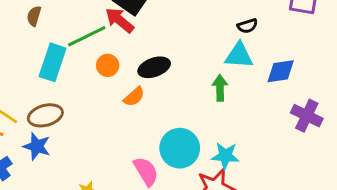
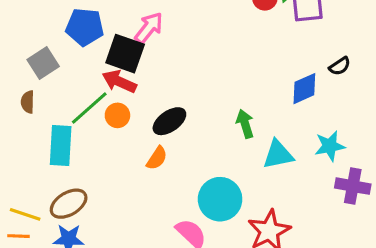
black semicircle: (247, 26) -> (340, 66), moved
cyan triangle: (239, 55) -> (278, 155), moved
orange circle: (108, 65) -> (117, 115), moved
purple cross: (307, 116) -> (353, 186), moved
cyan star: (225, 156) -> (330, 146), moved

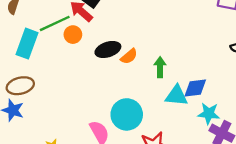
blue diamond: (304, 89) -> (195, 88), moved
cyan star: (330, 146) -> (209, 114), moved
orange semicircle: (157, 158) -> (129, 56), moved

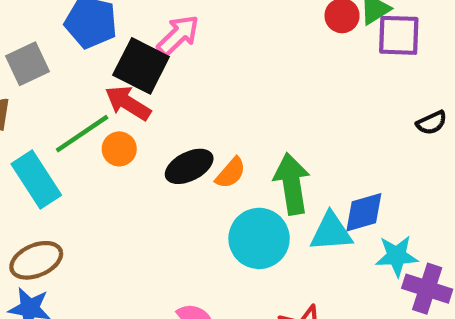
cyan rectangle: (27, 44) -> (36, 179), turned -44
green arrow: (160, 67) -> (292, 184), size x1.5
cyan circle: (127, 114) -> (259, 238), moved

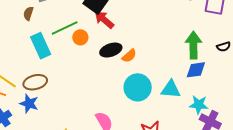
red arrow: (128, 103) -> (104, 20), moved
green arrow: (292, 184) -> (193, 45), moved
blue diamond: (364, 212) -> (196, 70), moved

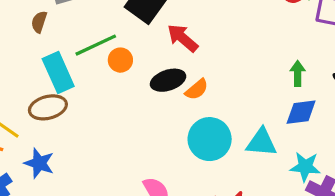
red arrow: (104, 20) -> (183, 38), moved
green arrow: (193, 45) -> (298, 73), size x0.6
brown ellipse: (35, 82) -> (48, 107), moved

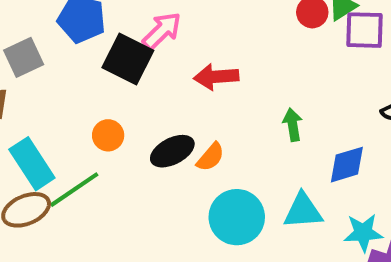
red arrow: (183, 38) -> (216, 77), moved, turned -36
green line: (96, 45) -> (74, 190), moved
green arrow: (298, 73) -> (293, 125), moved

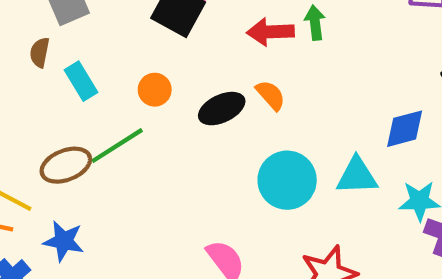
green arrow: (293, 125) -> (315, 23), moved
orange semicircle: (210, 157) -> (271, 95), moved, turned -84
cyan rectangle: (32, 164) -> (81, 81), moved, size x0.7

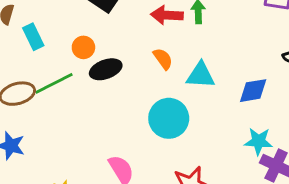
black ellipse: (222, 109) -> (106, 69), moved
cyan triangle: (357, 176) -> (201, 75), moved

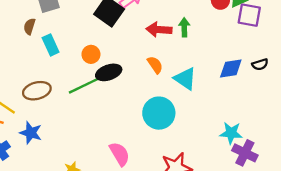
cyan triangle: (201, 75) -> (185, 79), turned 30
green line: (54, 83) -> (84, 86), moved
blue diamond: (253, 91) -> (231, 69), moved

